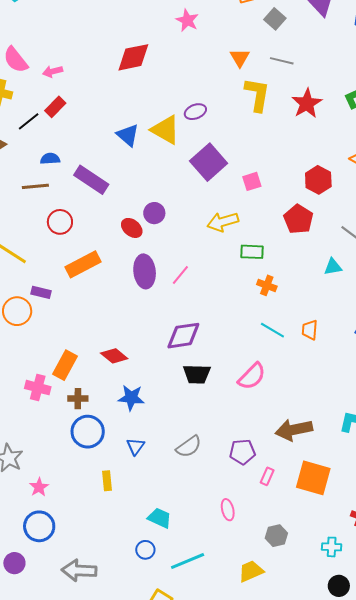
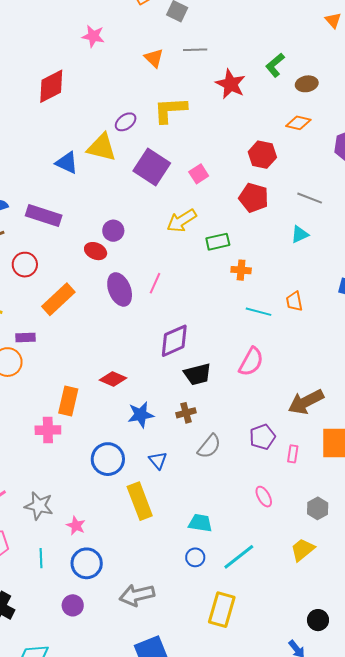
yellow L-shape: (257, 95) -> (170, 110), moved, turned -87
brown cross: (78, 399) -> (186, 413), moved
yellow rectangle: (107, 481) -> (140, 501), size x1.8

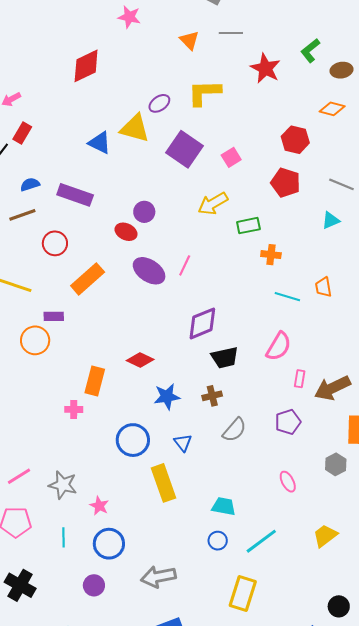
purple ellipse: (120, 289) -> (149, 271), turned -36
pink cross: (48, 430) -> (74, 409), size x0.7
pink rectangle: (293, 454) -> (300, 379), moved
gray hexagon: (318, 508) -> (336, 464), moved

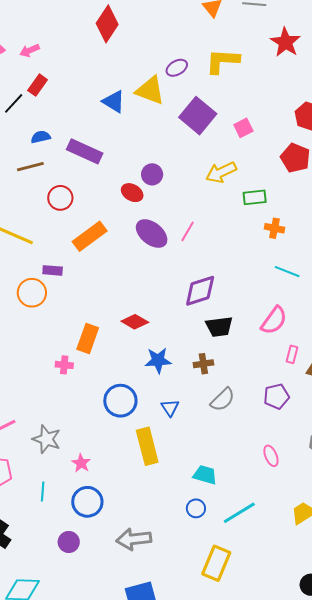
red diamond: (86, 66) -> (107, 24), turned -36

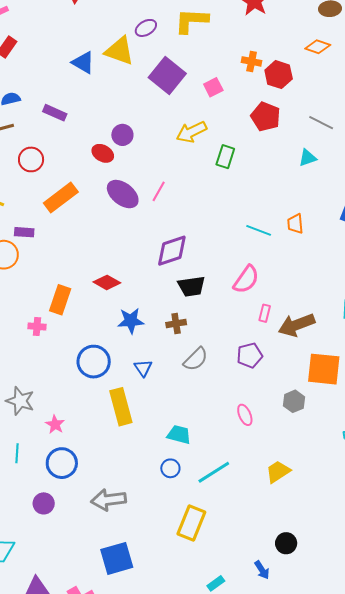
purple rectangle: (85, 151) -> (55, 113), size x0.7
green rectangle: (255, 197) -> (225, 157), turned -65
orange cross: (274, 228) -> (252, 61), moved

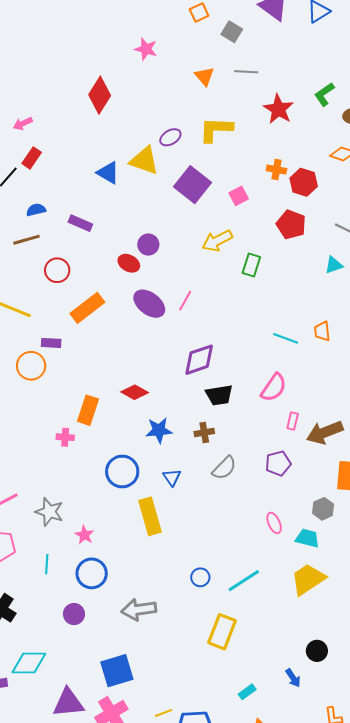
cyan trapezoid: (179, 435) -> (307, 538), moved
yellow trapezoid: (278, 472) -> (308, 579), size x1.4
blue square: (117, 558) -> (117, 671), moved

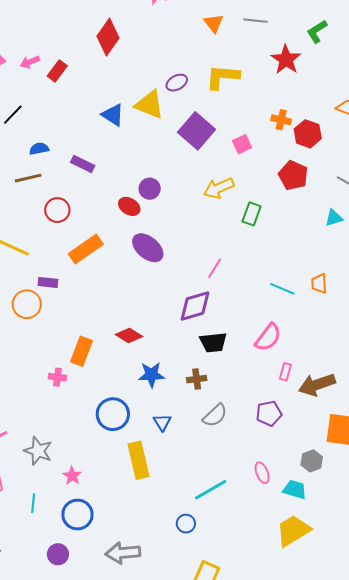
green L-shape: (324, 94) -> (317, 31), moved
red rectangle: (32, 158) -> (57, 71), moved
pink line: (185, 301) -> (215, 268), moved
cyan line: (244, 581) -> (211, 490), moved

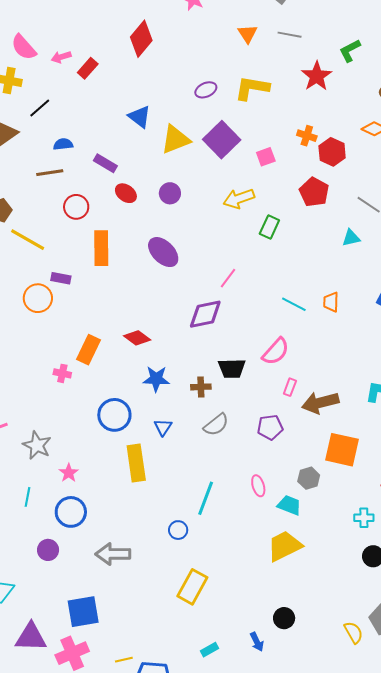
yellow triangle: (150, 105) -> (175, 139), moved, turned -48
red ellipse: (129, 206) -> (126, 193), moved
orange rectangle: (86, 249) -> (101, 248), turned -60
black trapezoid: (213, 342) -> (232, 368), moved
cyan line: (211, 490) -> (206, 498), turned -44

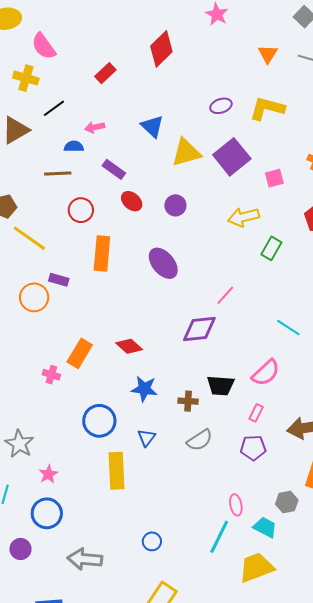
pink arrow: (61, 57) -> (95, 127), moved
pink rectangle: (290, 387) -> (256, 413), moved
cyan line: (206, 498) -> (219, 537), moved

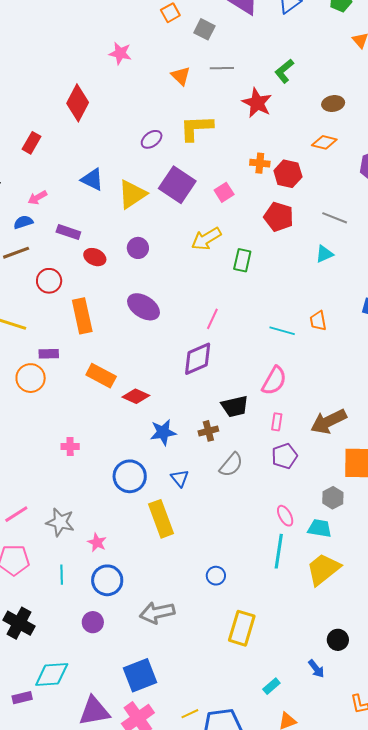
orange rectangle: (80, 353) -> (101, 376), moved, turned -76

